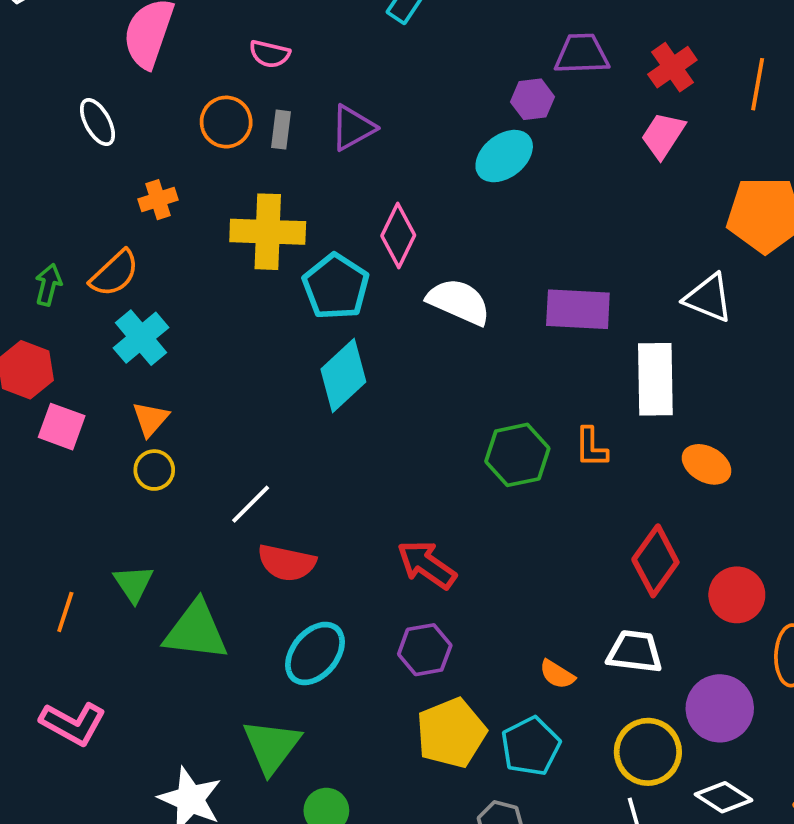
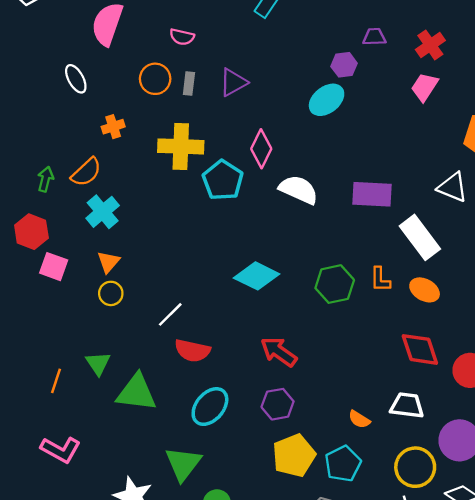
purple trapezoid: (582, 54) -> (374, 37), size x0.7
cyan diamond: (343, 375) -> (257, 276), moved, turned 69
white rectangle: (655, 379) -> (420, 237), turned -36
orange ellipse: (707, 464) -> (425, 290), moved
red diamond: (655, 561) -> (420, 349), turned -54

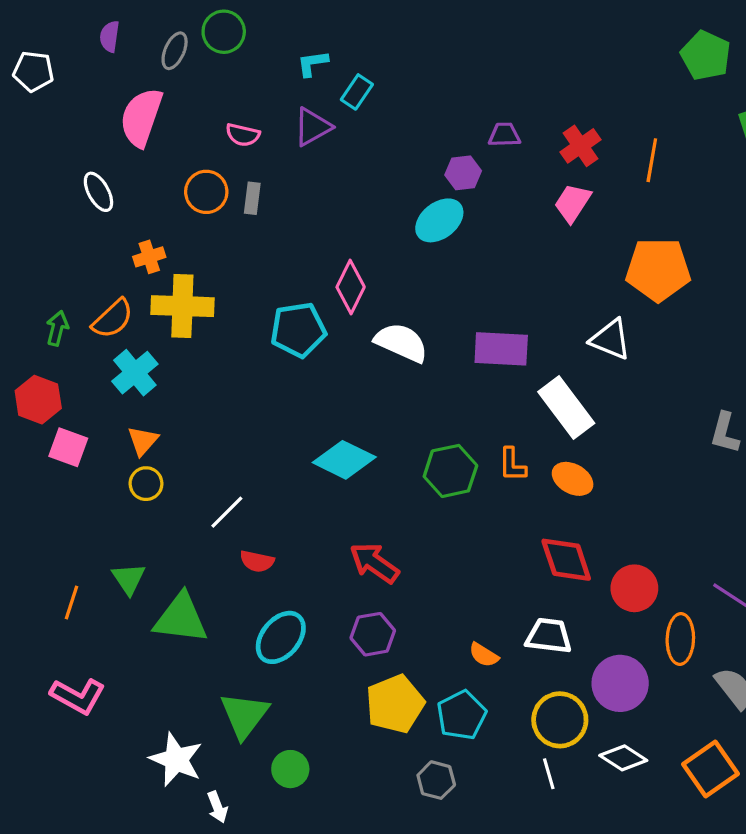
purple triangle: (233, 82) -> (312, 127), moved
yellow cross: (181, 146) -> (182, 306), moved
cyan pentagon: (223, 180) -> (298, 330), turned 30
red semicircle: (192, 351) -> (257, 561), size x0.7

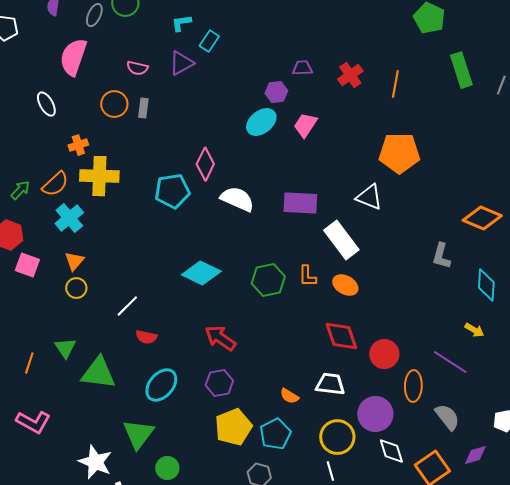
pink trapezoid: (573, 203) -> (305, 125), moved
green arrow: (57, 328) -> (20, 190), turned 30
white diamond: (623, 758) -> (391, 451), moved, turned 40

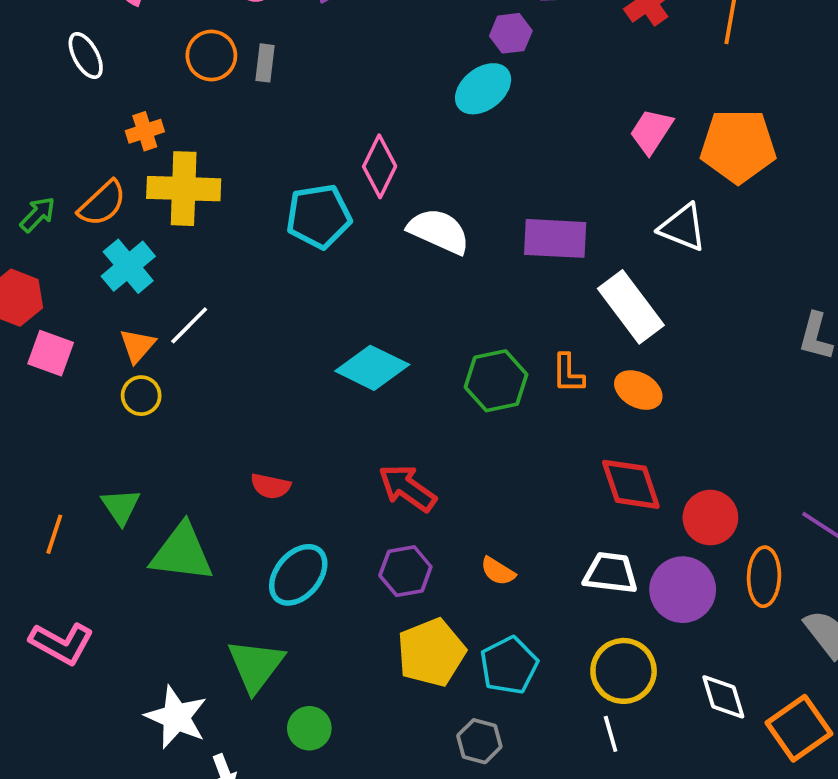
pink trapezoid: (305, 125) -> (651, 131), moved
white line: (127, 306) -> (189, 325), moved
orange semicircle: (289, 396) -> (498, 571), moved
purple circle: (375, 414) -> (683, 590), moved

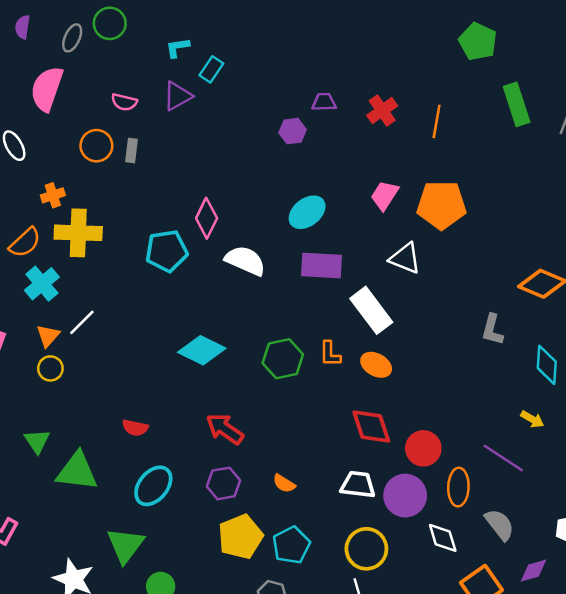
cyan ellipse: (483, 89) -> (307, 212), moved
white diamond: (723, 697) -> (443, 538), moved

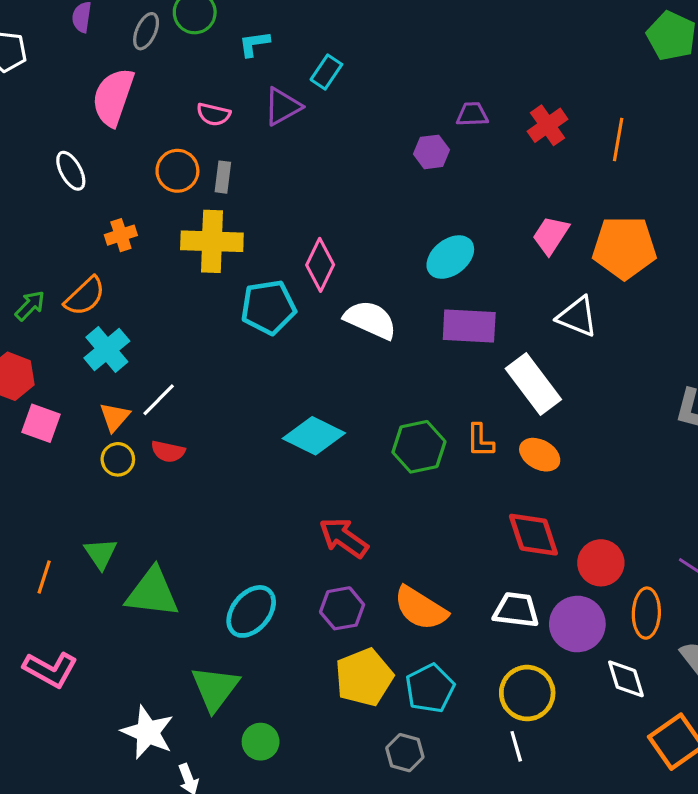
cyan L-shape: (178, 48) -> (254, 44), moved
yellow cross: (78, 233) -> (212, 241), moved
red semicircle: (135, 428) -> (168, 451), moved
orange semicircle: (284, 483) -> (421, 608), size x1.8

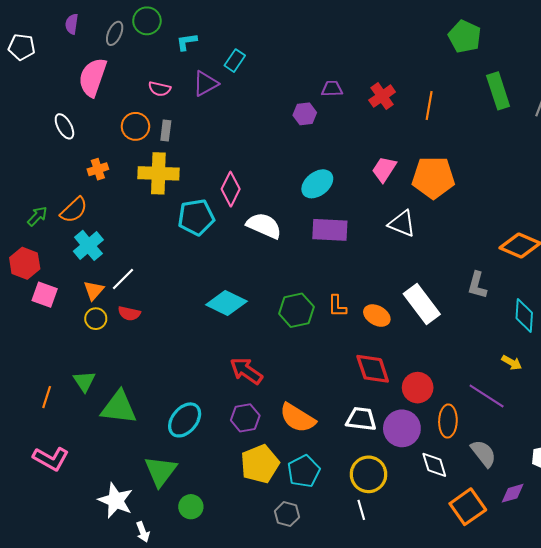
white rectangle: (533, 384) -> (422, 304), moved

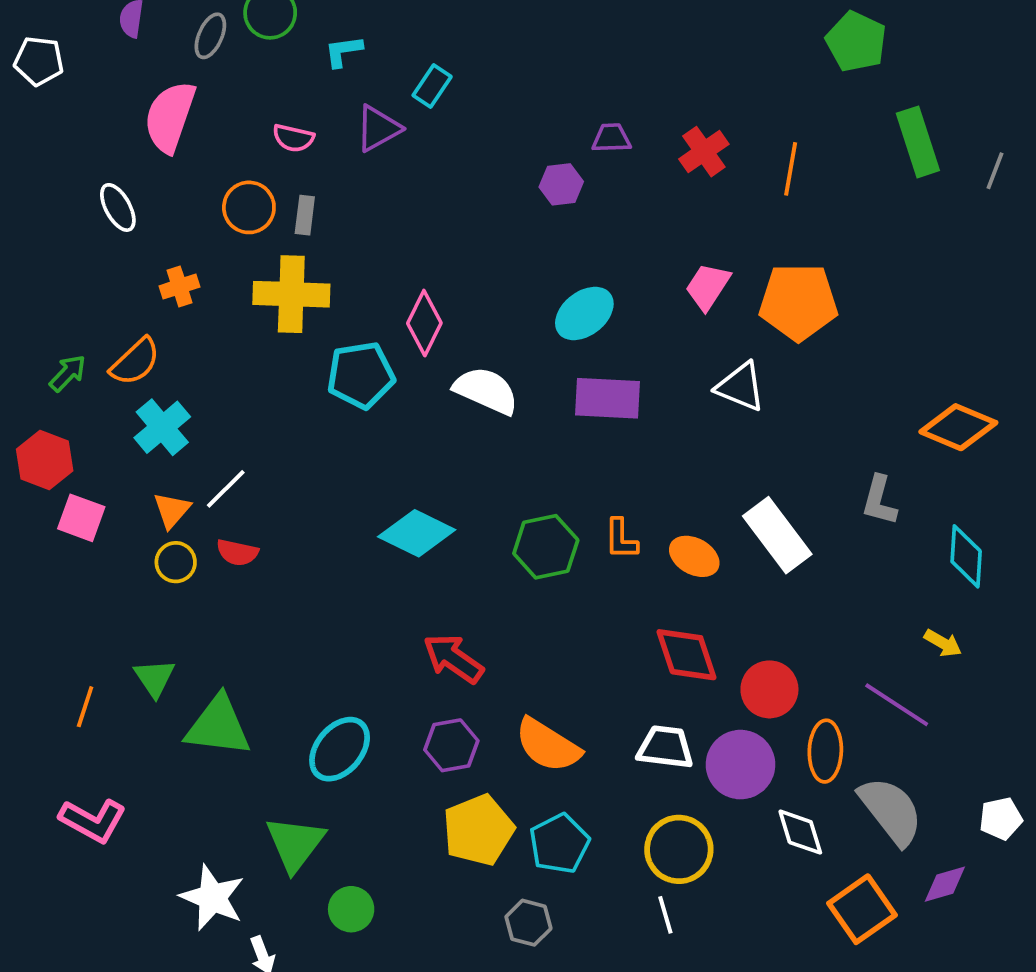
gray semicircle: (483, 453) -> (891, 811), size x1.4

